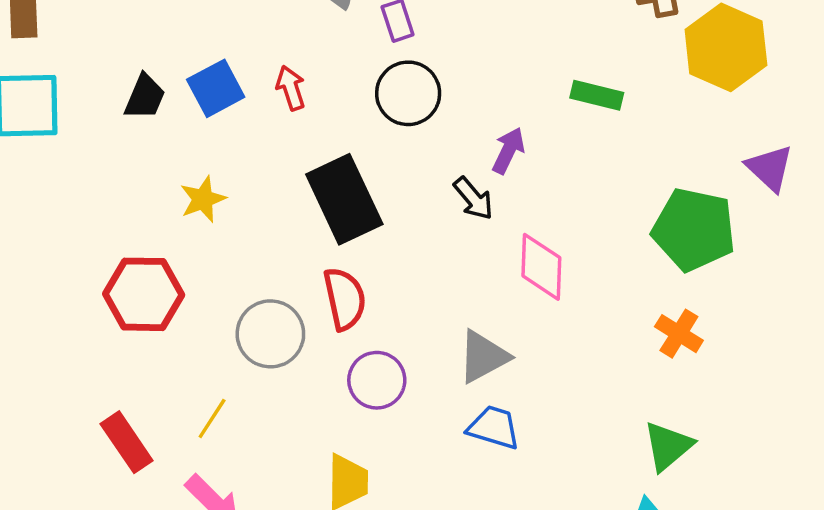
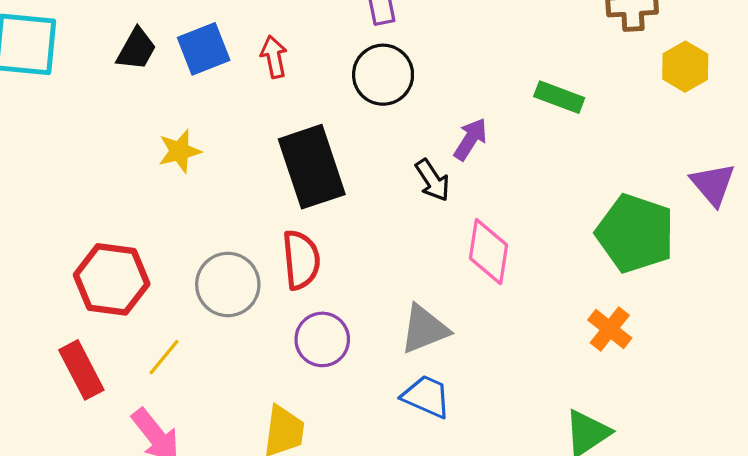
yellow hexagon: (726, 47) -> (685, 67), size x0.6
red hexagon: (144, 294) -> (112, 279), moved

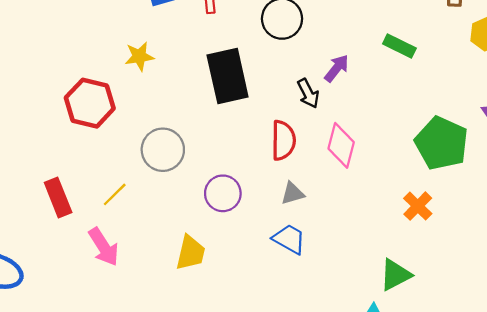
red semicircle: (301, 260) -> (283, 140), moved
red hexagon: (112, 279) -> (90, 103), moved
gray triangle: (424, 329) -> (293, 193), size x0.7

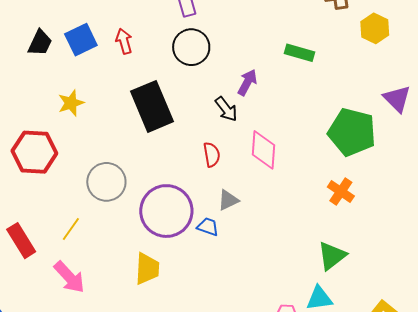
red semicircle: (283, 140) -> (212, 155), size x0.7
purple circle: (223, 193) -> (166, 211), size x1.6
blue trapezoid: (289, 239) -> (208, 227), moved, size x0.7

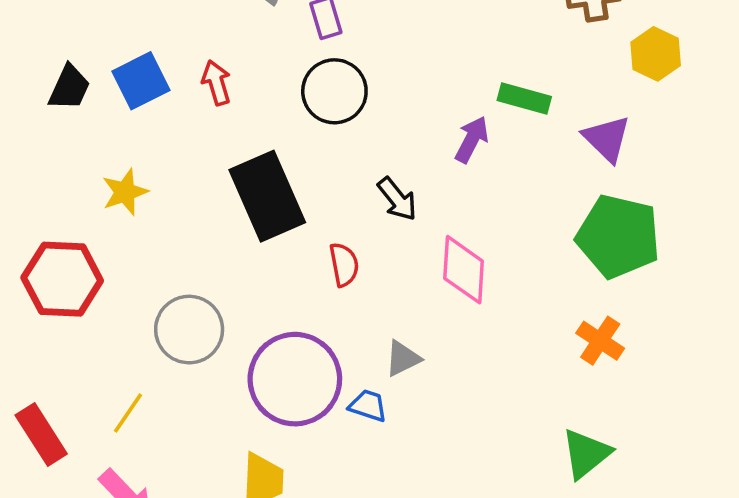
purple arrow: (247, 82) -> (472, 139), moved
purple triangle: (397, 99) -> (607, 139), moved
red semicircle: (212, 155) -> (344, 265), moved

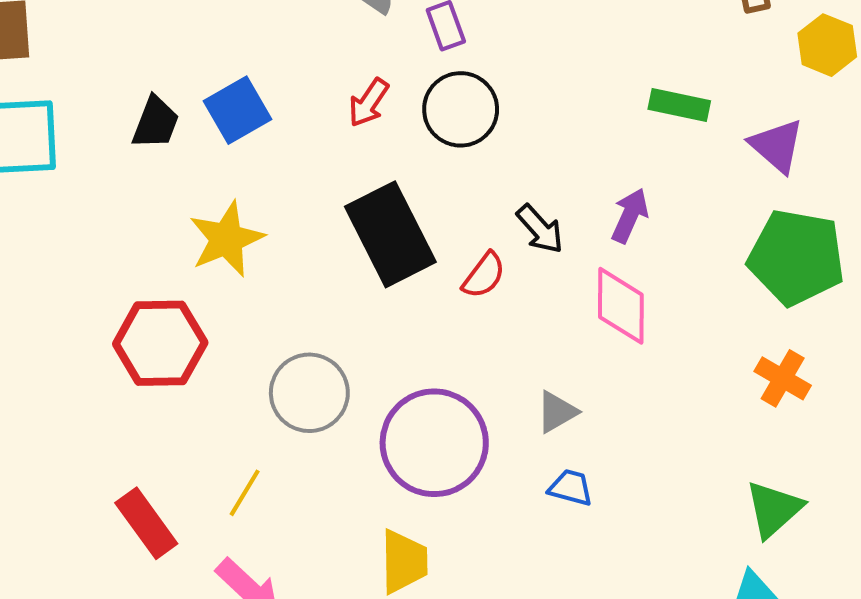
red arrow: (216, 83) -> (369, 103), moved, turned -126
purple arrow: (472, 139) -> (630, 216), moved
yellow star: (125, 192) -> (226, 239), size x1.4
red semicircle: (344, 265) -> (484, 275), moved, turned 51
blue trapezoid: (368, 406) -> (571, 488), moved

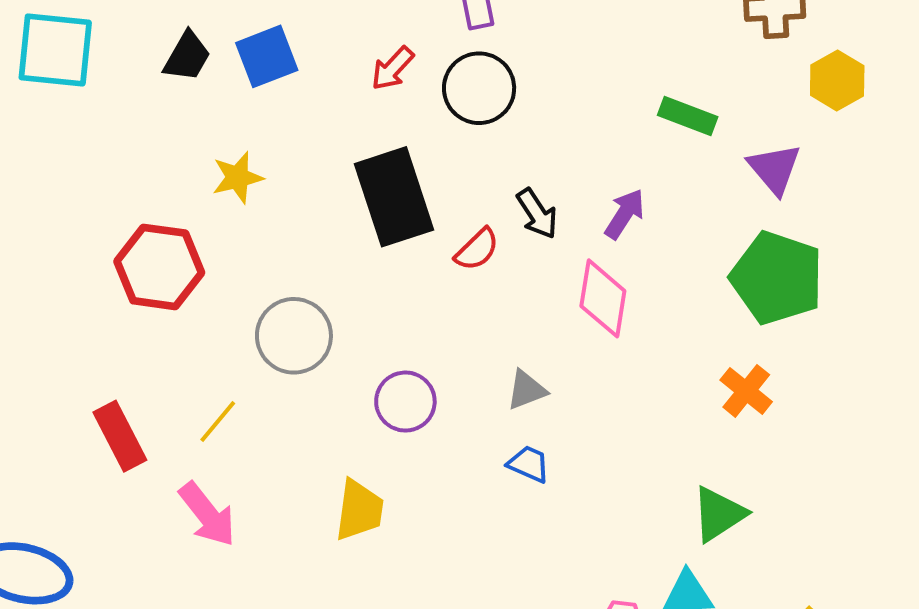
yellow star: (226, 239) -> (238, 178), size x0.7
purple circle: (434, 443) -> (405, 402), size x0.6

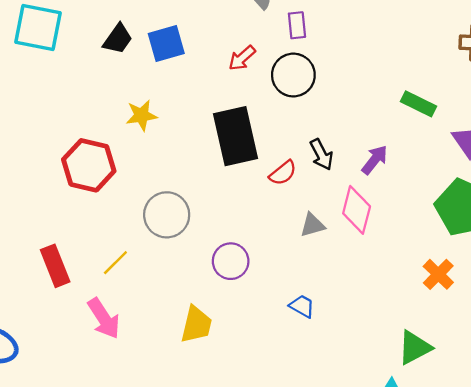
gray triangle: (527, 390) -> (312, 225), moved

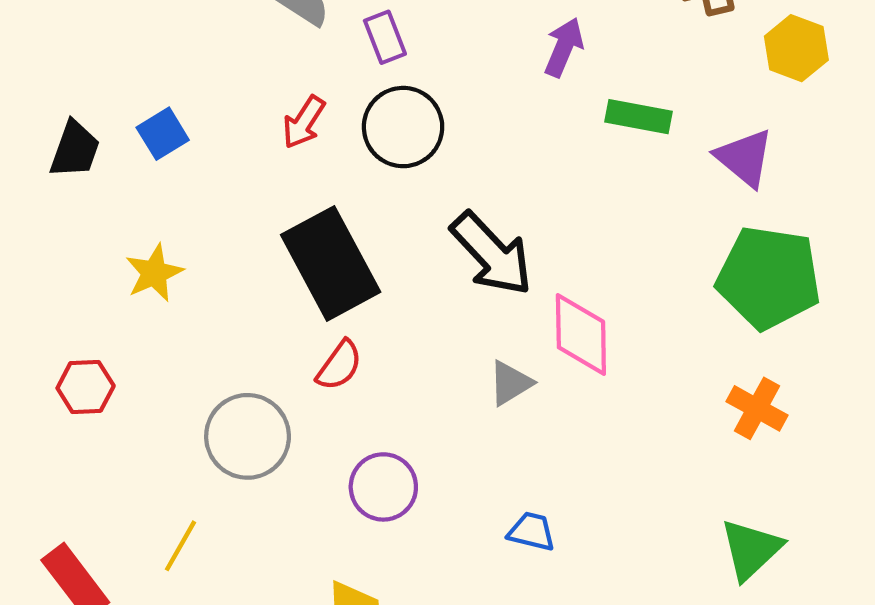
blue square: (166, 44) -> (163, 134), size x0.7
black arrow: (321, 155) -> (492, 254), size x1.6
purple arrow: (375, 160) -> (564, 47), moved
red hexagon: (89, 165) -> (86, 387), size x0.6
red semicircle: (283, 173) -> (339, 365), moved

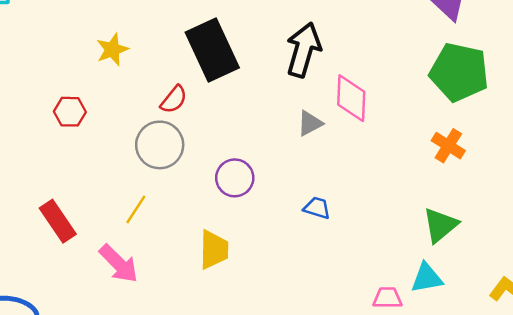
black arrow: (492, 254) -> (303, 50), turned -124
red semicircle: (339, 365) -> (174, 100), moved
yellow line: (180, 546) -> (136, 209), moved

